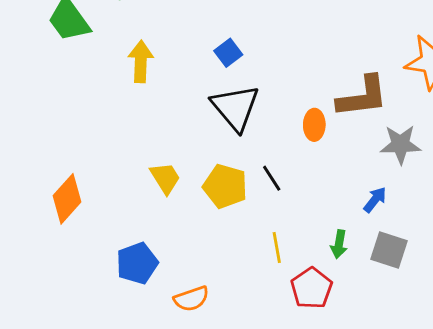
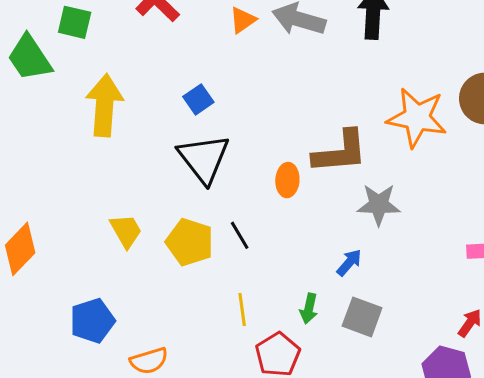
yellow arrow: (141, 62) -> (104, 105), size x1.4

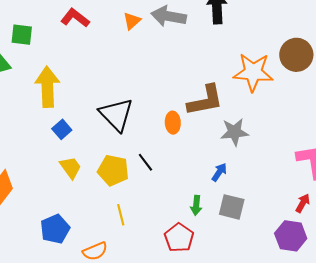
blue square: (198, 99) -> (62, 129), moved
yellow line: (242, 310) -> (121, 215), moved

